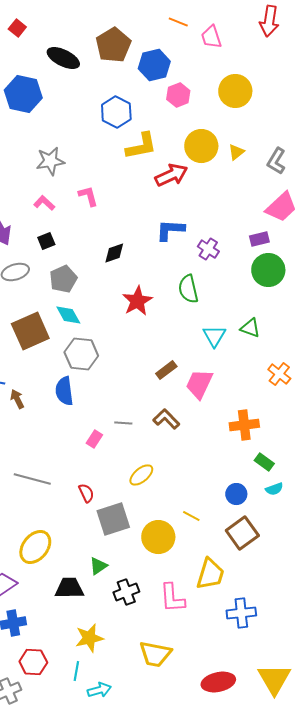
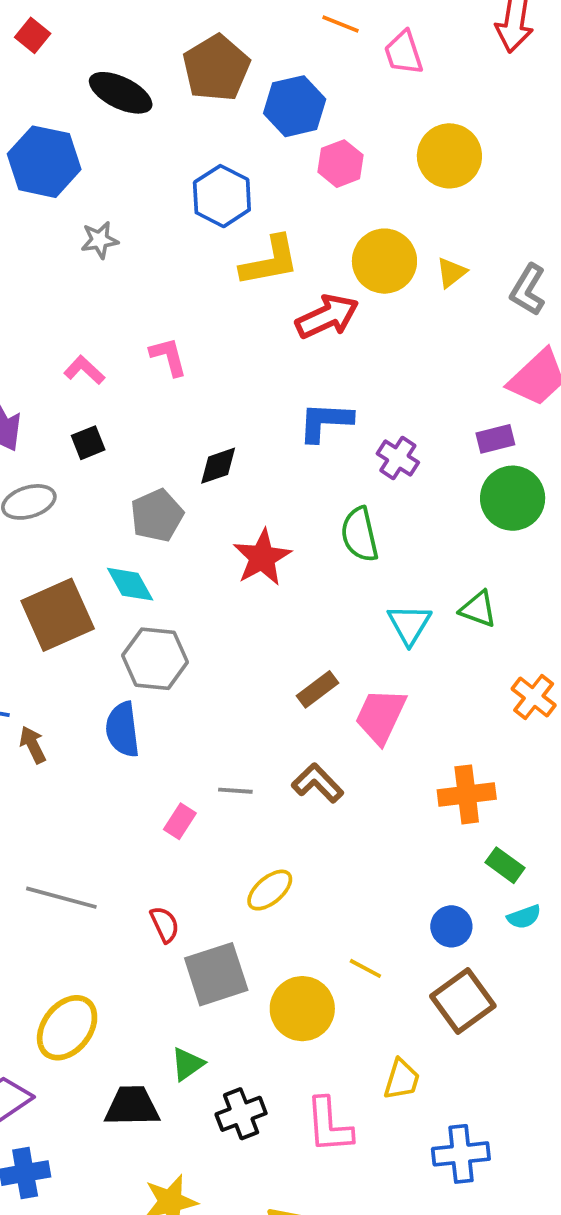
gray star: (50, 161) -> (100, 240), moved, size x0.7
gray pentagon: (63, 279) -> (157, 515), moved
yellow trapezoid: (210, 574) -> (402, 1079), size x0.7

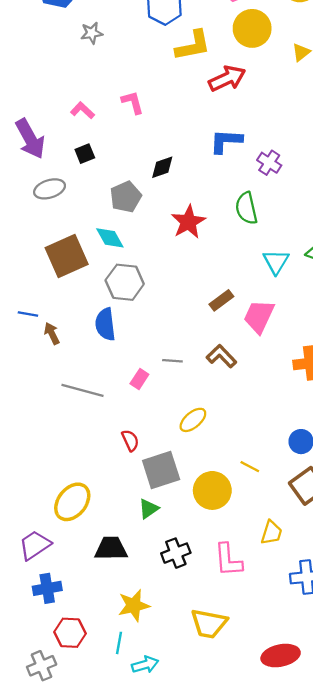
yellow circle: (384, 261) -> (252, 28), moved
gray line: (61, 898) -> (83, 390), moved
green triangle: (188, 1064) -> (149, 509), moved

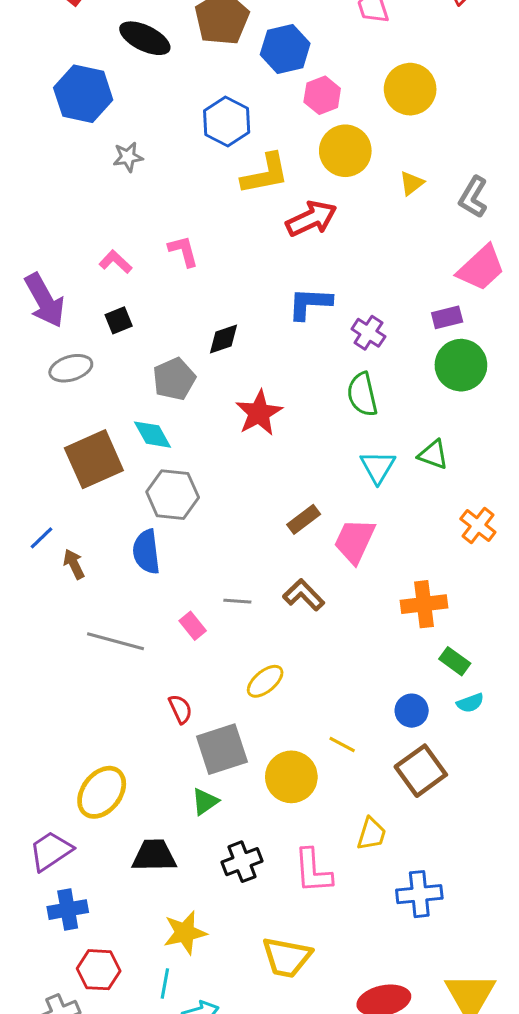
green semicircle: (246, 208) -> (362, 394), moved
blue line: (28, 314) -> (42, 538), turned -54
pink rectangle: (139, 379) -> (193, 626), turned -72

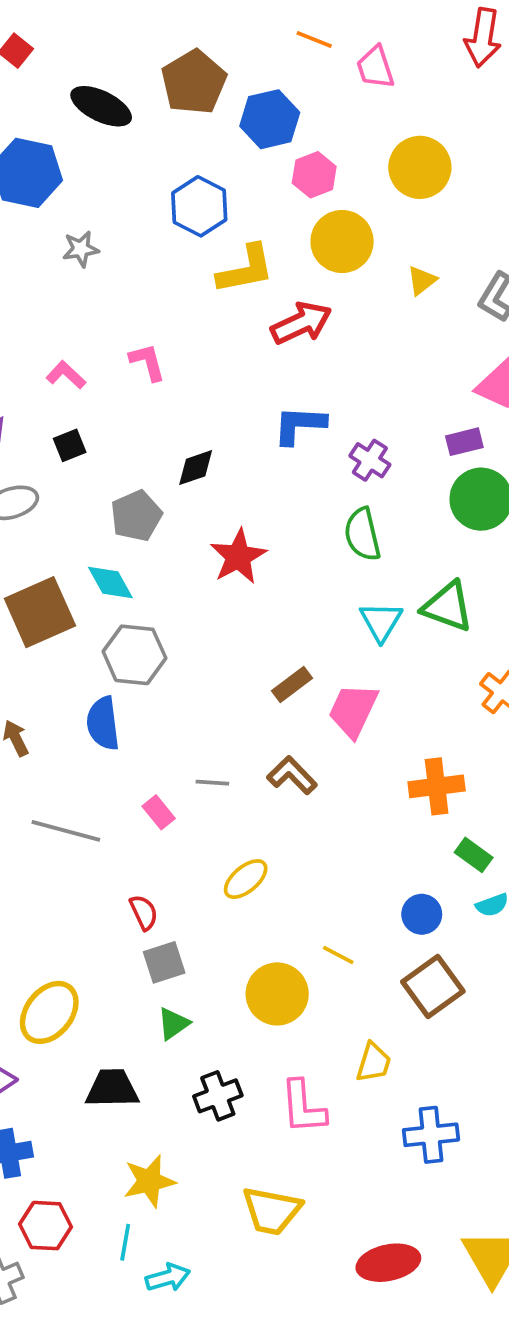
green triangle: (433, 455) -> (448, 607), size x1.4
gray square: (222, 749) -> (164, 962), moved, size x0.7

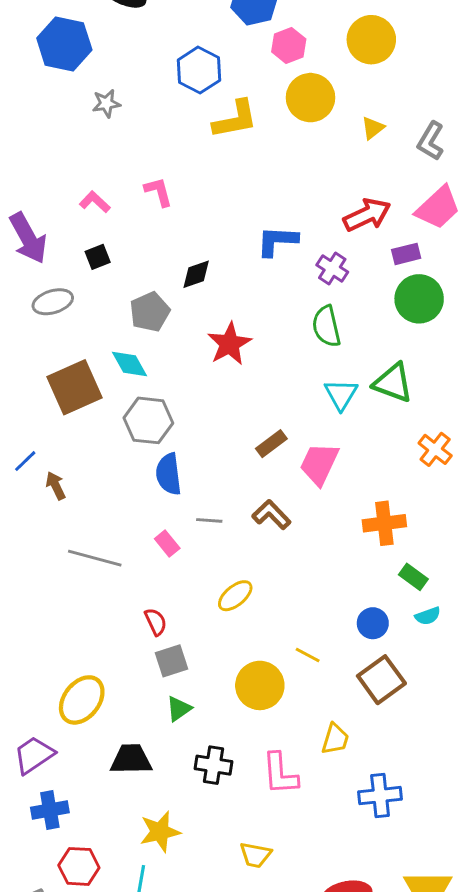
red arrow: (301, 323) -> (367, 215), moved
blue semicircle: (103, 723) -> (169, 474), moved
black cross: (218, 1096) -> (213, 765), turned 30
yellow trapezoid: (272, 1211) -> (255, 855), size x0.7

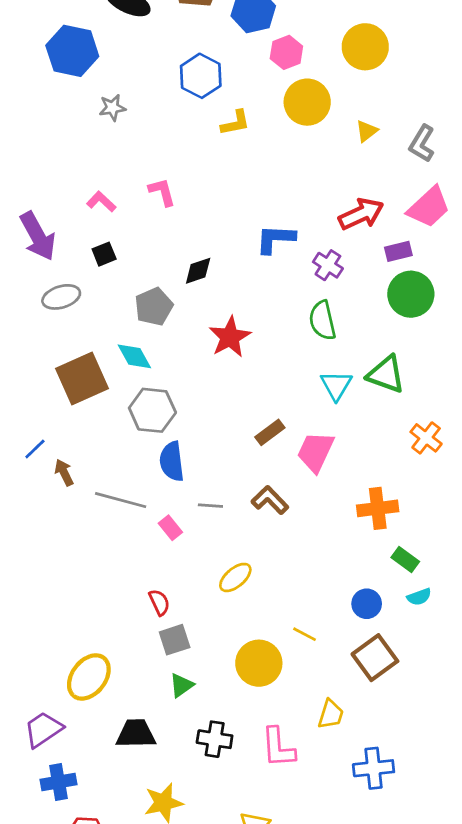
yellow L-shape: (235, 119) -> (235, 123), size x0.7
gray line: (95, 558) -> (121, 500), moved

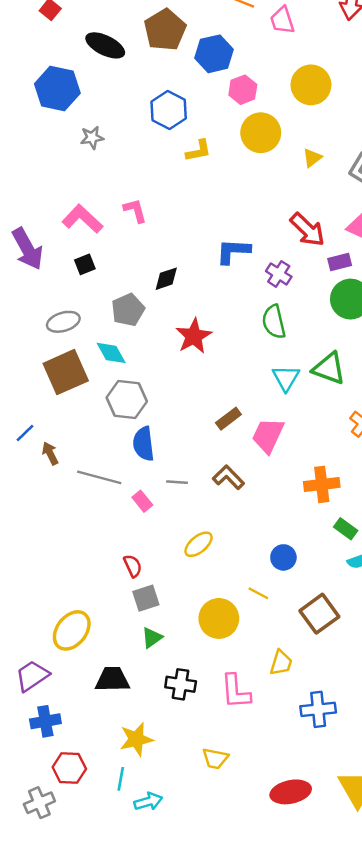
pink L-shape: (101, 202) -> (82, 219), size x1.6
red arrow: (361, 214) -> (307, 230), turned 69
gray ellipse: (61, 297) -> (63, 322), moved
blue circle: (367, 604) -> (283, 557), moved

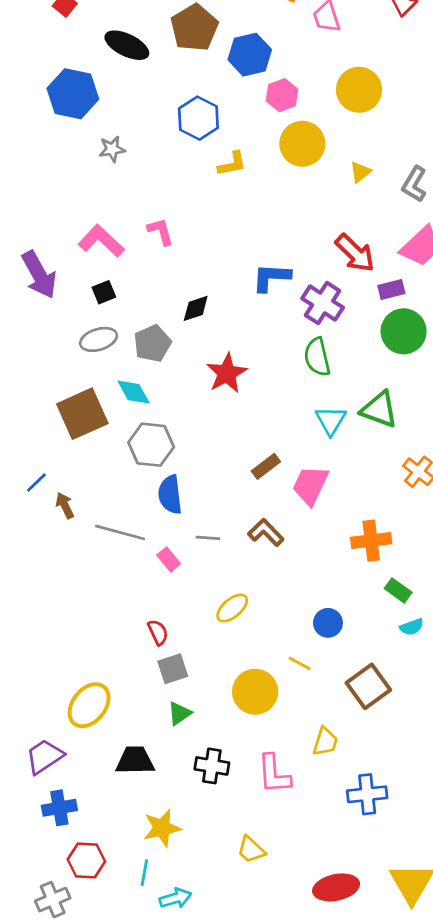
purple cross: (279, 274) -> (323, 303), size x1.4
gray ellipse: (63, 322) -> (99, 339), moved
yellow trapezoid: (215, 758) -> (251, 850), turned 32

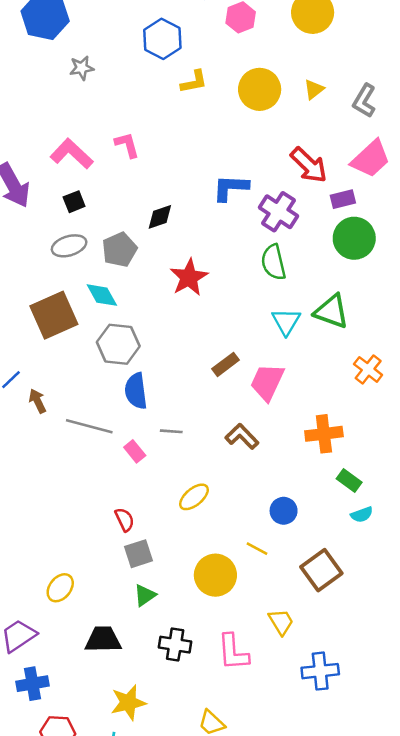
yellow circle: (302, 144) -> (260, 89), moved
brown L-shape: (266, 532) -> (242, 436), moved
yellow ellipse: (89, 705) -> (60, 588), size x0.7
yellow trapezoid: (325, 742) -> (281, 622), turned -48

